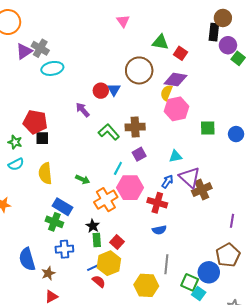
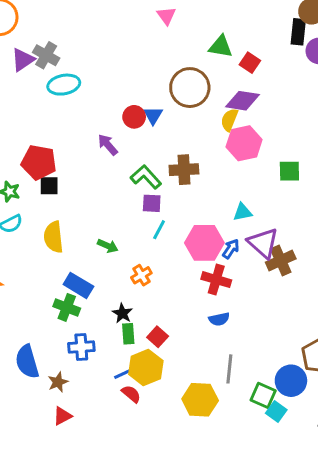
purple square: (139, 154) -> (152, 203), moved, turned 32
pink hexagon: (130, 188) -> (204, 243), moved
orange cross: (106, 200) -> (141, 275), size x0.6

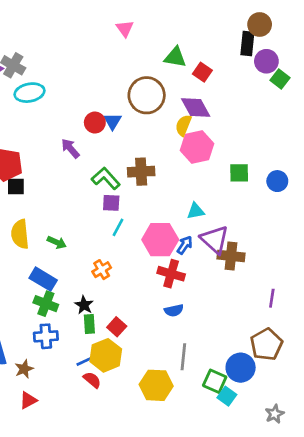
purple diamond: (243, 101) -> (196, 108), turned 52
green arrow: (108, 246) -> (57, 242), moved
brown cross: (281, 261) -> (231, 256), turned 30
green cross: (67, 307) -> (46, 304), moved

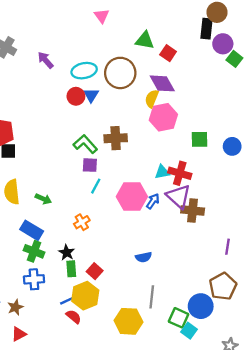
cyan ellipse: (30, 93) -> (84, 71), moved
purple arrow: (70, 148) -> (46, 60), moved
red cross: (171, 274) -> (180, 173), moved

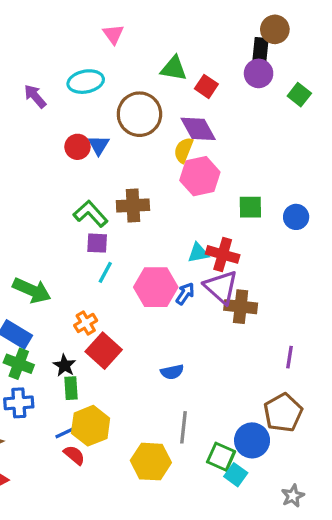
purple circle: (223, 44) -> (259, 73), moved
cyan ellipse: (84, 71) -> (86, 82), moved
green arrow: (43, 199) -> (32, 290), size x1.6
red square: (95, 271) -> (104, 351), moved, size x1.5

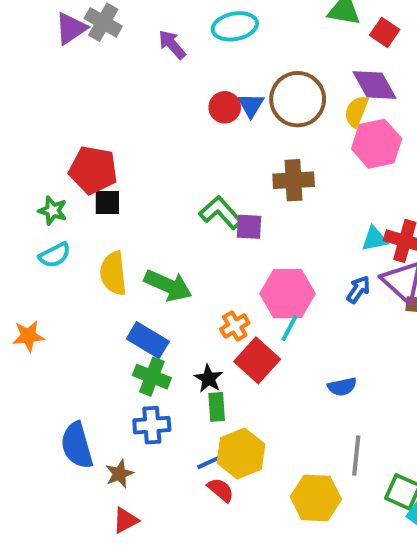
brown circle: (139, 114) -> (298, 99), moved
green L-shape: (91, 214) -> (221, 213), moved
cyan line: (105, 272) -> (289, 328), moved
pink hexagon: (156, 287) -> (287, 294), moved

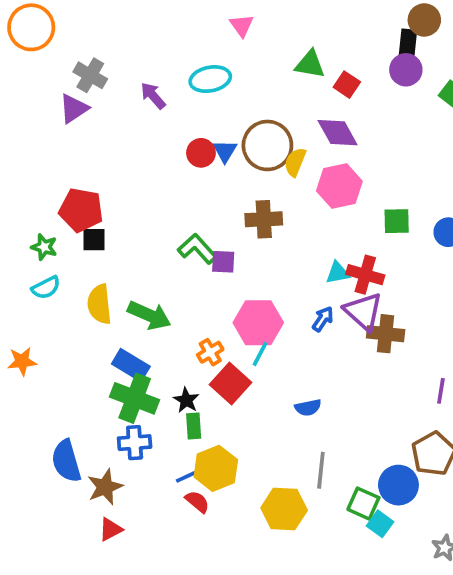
purple triangle: (71, 28) -> (74, 109), moved
yellow semicircle: (356, 111) -> (295, 162), moved
green cross: (152, 377) -> (135, 398), size x1.4
brown star: (119, 474) -> (105, 487), size x1.4

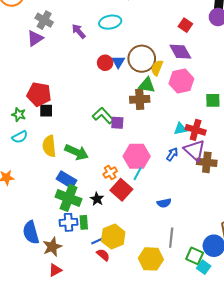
green triangle: (310, 64) -> (147, 85), moved
green rectangle: (194, 426) -> (84, 222), moved

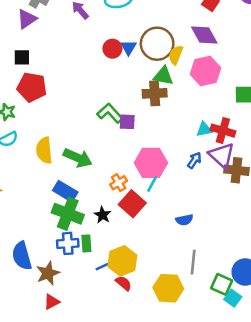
black square: (46, 111) -> (22, 57), moved
red semicircle: (103, 255) -> (124, 283), moved

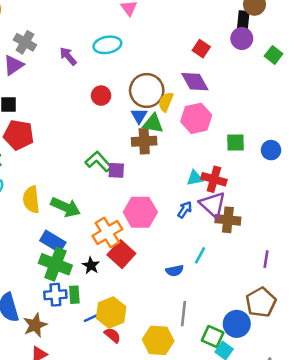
blue triangle: (129, 47) -> (139, 116), moved
orange cross: (119, 183) -> (107, 233), size x1.6
cyan line: (152, 184) -> (200, 255), moved

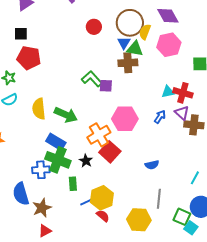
purple triangle: (213, 205) -> (182, 113), size x0.7
cyan line: (200, 255) -> (195, 178), moved
blue cross: (55, 295) -> (41, 170), moved

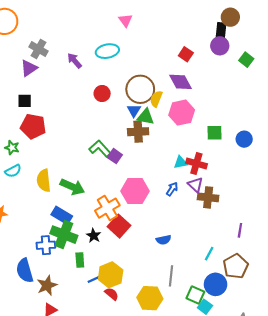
purple square: (106, 86) -> (115, 156), turned 32

